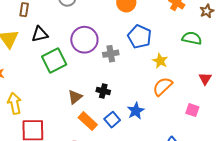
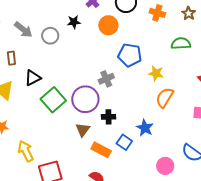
purple circle: (84, 40) -> (85, 99), moved

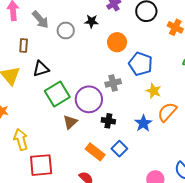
orange circle: (108, 25) -> (117, 42), moved
yellow star: (156, 73) -> (154, 91), moved
blue star: (145, 128) -> (143, 123), moved
brown triangle: (83, 130) -> (70, 122), moved

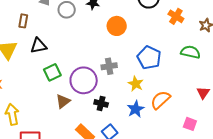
blue pentagon: (141, 64) -> (149, 58), moved
yellow star: (154, 91) -> (136, 84), moved
green square: (57, 94) -> (52, 72), size x0.7

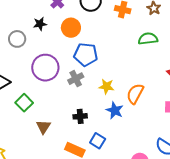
orange circle: (117, 26) -> (71, 28), moved
blue pentagon: (149, 58) -> (86, 55), moved
purple circle: (84, 80) -> (45, 68), moved

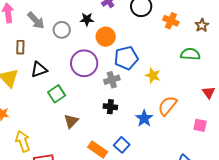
orange circle: (71, 28) -> (106, 37), moved
blue pentagon: (86, 55) -> (126, 58), turned -30
yellow star: (106, 86) -> (153, 75), moved
black cross: (80, 116) -> (110, 107), moved

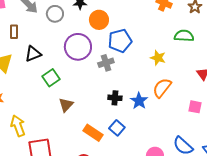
yellow star: (153, 75) -> (158, 58), moved
black cross: (110, 107) -> (115, 98), moved

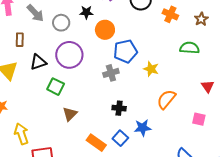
purple circle: (78, 47) -> (69, 55), moved
yellow star: (158, 58) -> (151, 69), moved
green square: (51, 78) -> (56, 87), turned -30
blue star: (139, 101) -> (143, 128), moved, turned 30

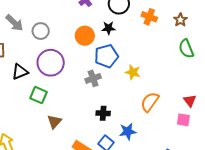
black star: (86, 12) -> (109, 28), moved
green semicircle: (190, 48) -> (186, 49), moved, turned -114
red triangle: (208, 86) -> (190, 101), moved

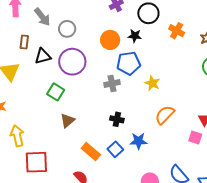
black triangle: (20, 72) -> (43, 56), moved

